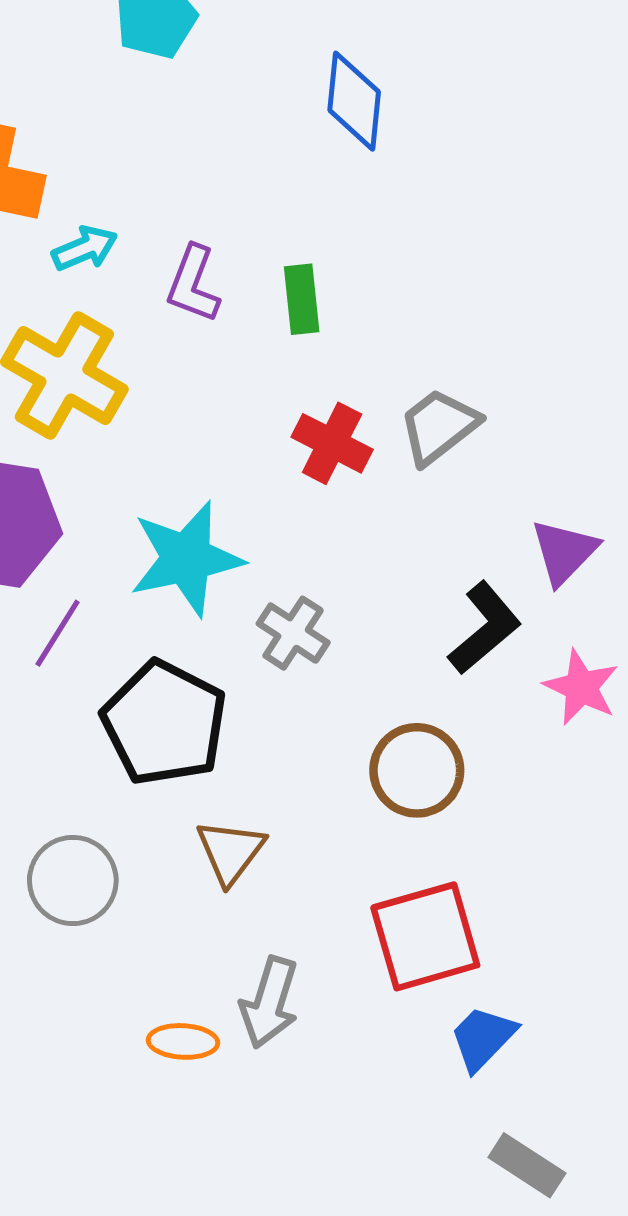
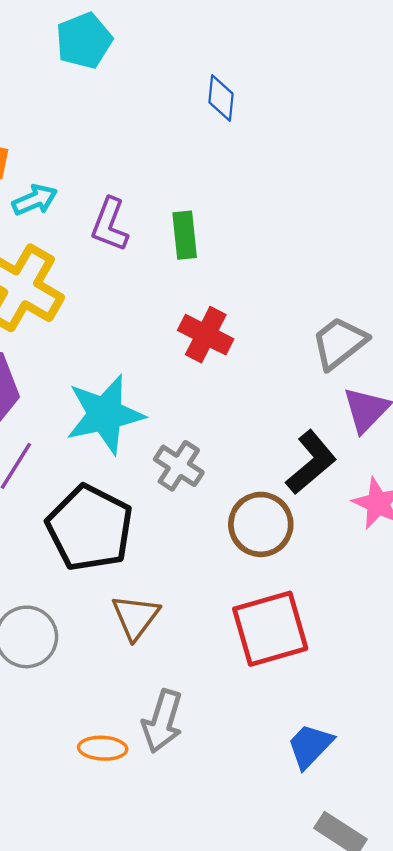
blue diamond: (354, 101) -> (221, 98), size x0.7
gray trapezoid: (439, 426) -> (339, 343), moved
brown circle: (417, 770) -> (261, 524), moved
red square: (425, 936) -> (270, 629), moved

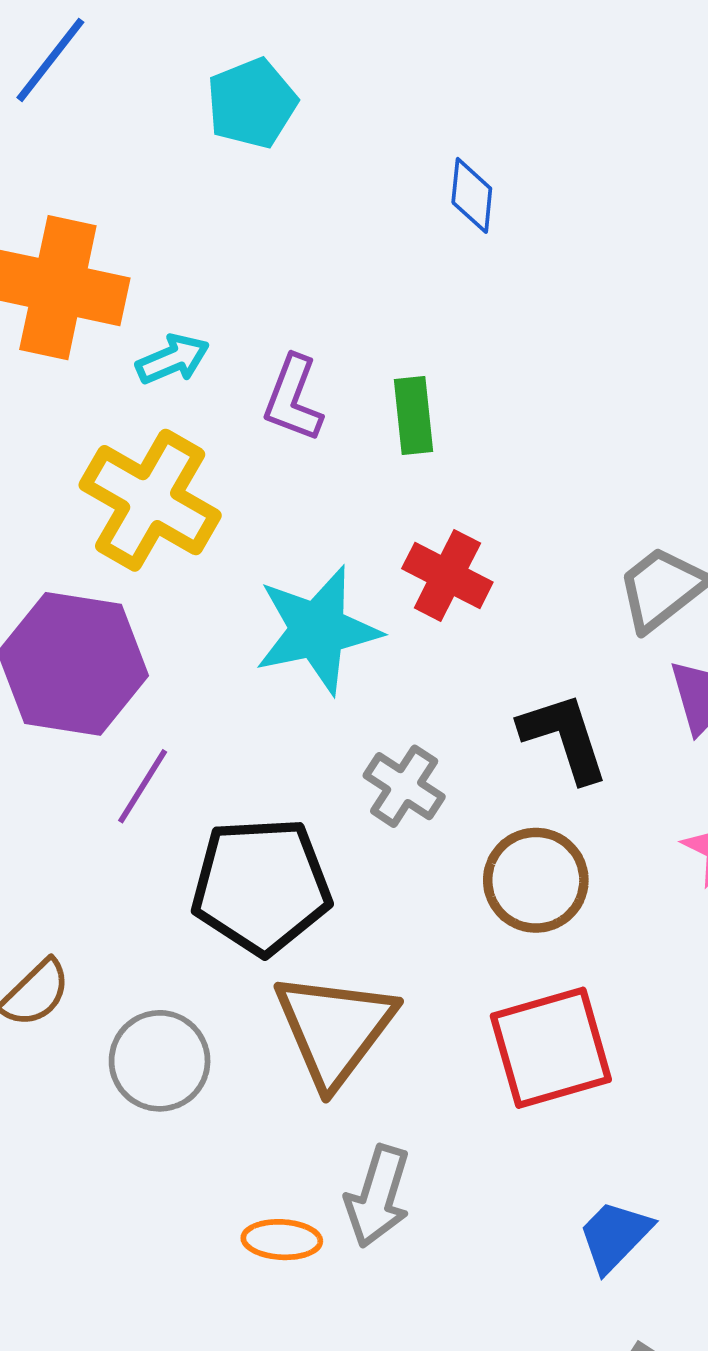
cyan star: (105, 414) -> (318, 630), moved
black L-shape: (311, 462) -> (564, 737), moved, turned -68
black pentagon: (90, 528) -> (261, 886), turned -30
brown triangle: (135, 617) -> (335, 1029), size x1.6

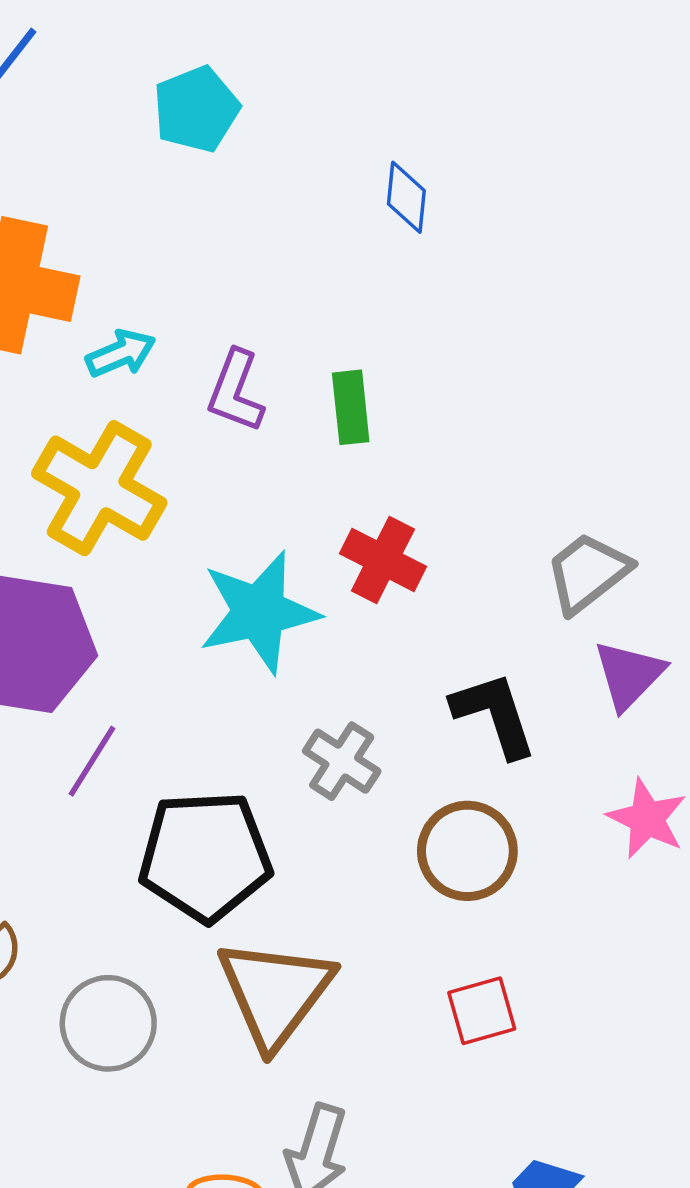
red square: (551, 1048) -> (482, 1011), size x0.6

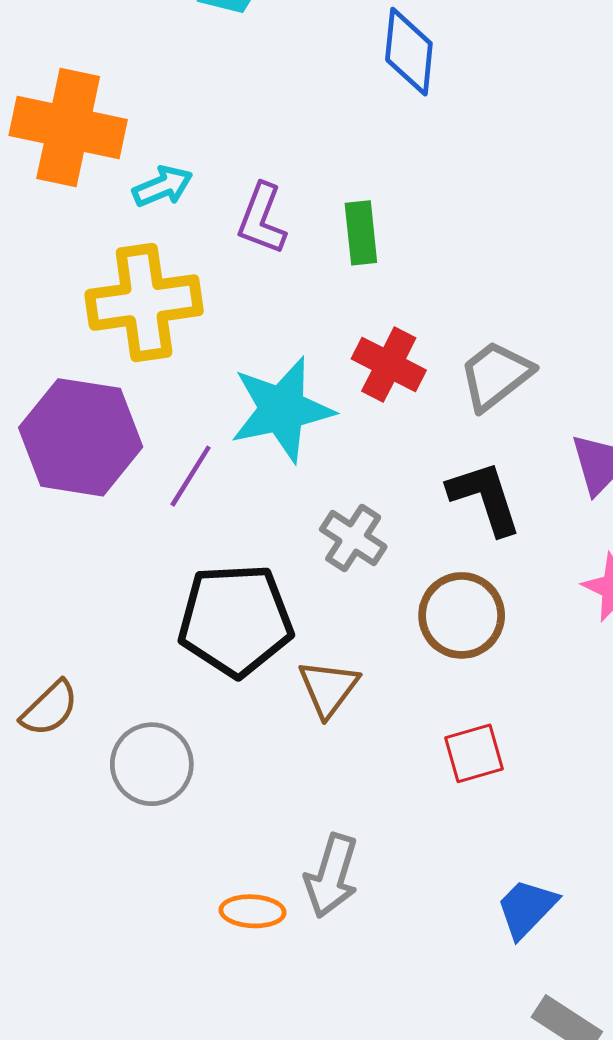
blue diamond: (406, 197) -> (409, 52), size x1.4
yellow cross: (99, 488) -> (144, 303), turned -38
gray trapezoid: (588, 573) -> (496, 375), moved
purple line: (92, 761) -> (191, 476), moved
brown triangle: (275, 993) -> (328, 688), moved, size x0.6

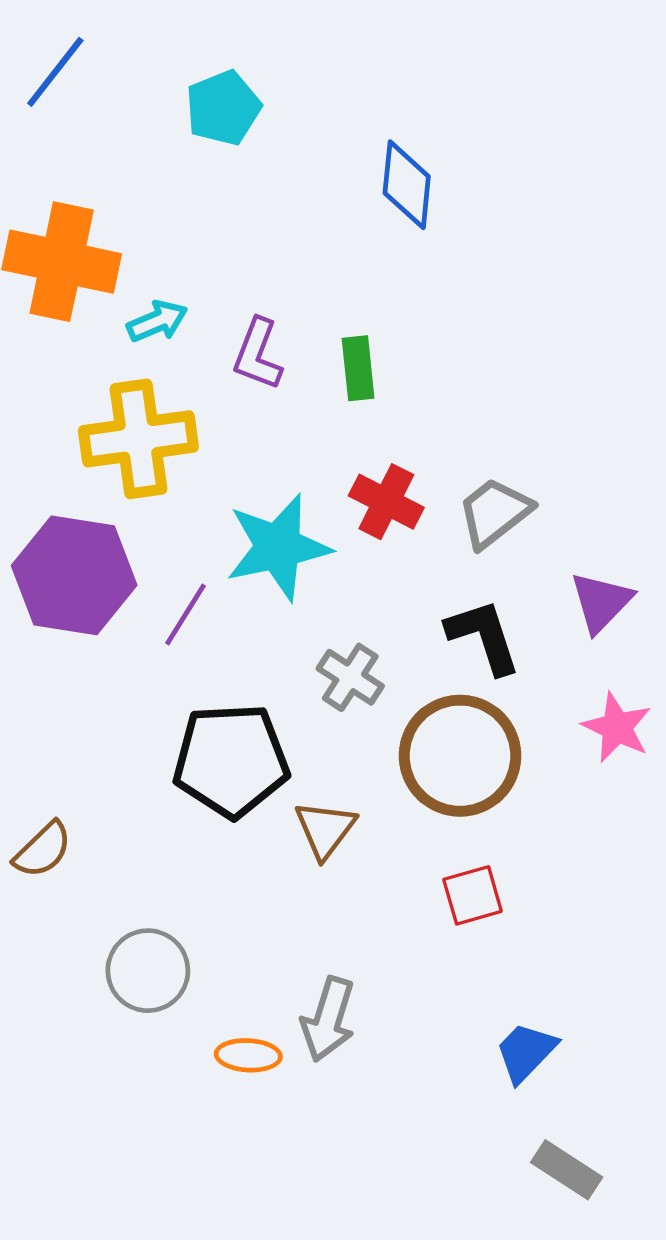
brown circle: (462, 615) -> (460, 756), size x1.4
gray circle: (152, 764) -> (148, 971), moved

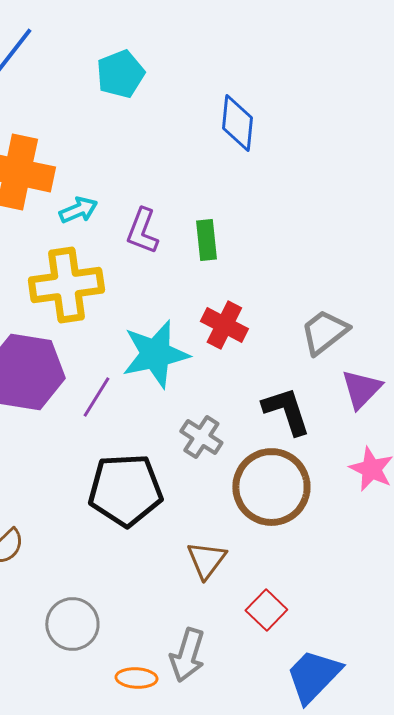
gray trapezoid: (495, 513) -> (324, 332), moved
brown triangle: (325, 829) -> (206, 560), moved
red square: (473, 895) -> (266, 610), moved, turned -30
blue trapezoid: (526, 1052) -> (313, 676), size x1.4

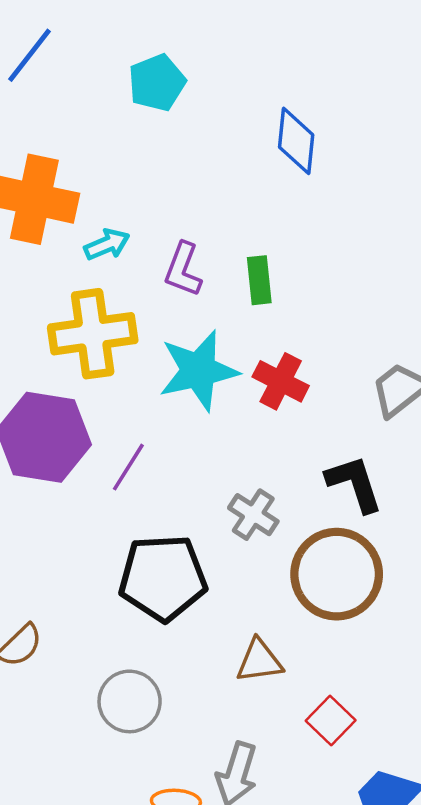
cyan star: (155, 354) -> (199, 371), moved
brown triangle: (206, 560) -> (259, 661), turned 45
gray circle: (72, 624) -> (130, 701), moved

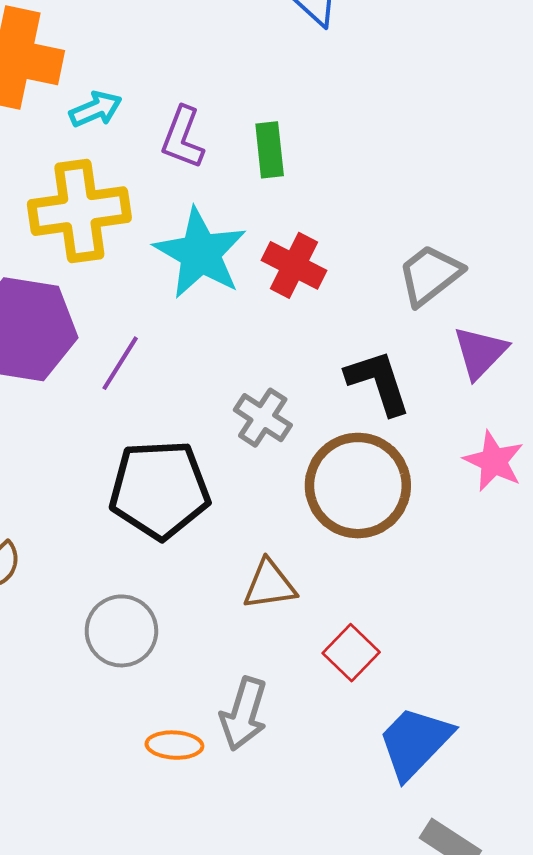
cyan star: (199, 371) -> (200, 253), turned -30

